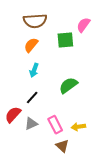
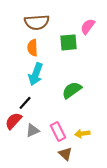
orange semicircle: (31, 45) -> (32, 48), turned -42
cyan arrow: (34, 70) -> (36, 74), size x1.5
black line: (32, 97) -> (25, 103), moved

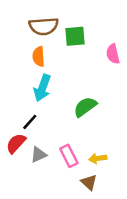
pink semicircle: (88, 27) -> (113, 54), moved, turned -49
green square: (69, 42) -> (75, 36), moved
brown triangle: (65, 154) -> (89, 182), moved

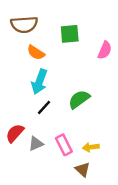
brown semicircle: (44, 26) -> (24, 25), moved
pink semicircle: (113, 54) -> (105, 50), turned -144
orange semicircle: (39, 56) -> (36, 53), turned -54
black line: (30, 122) -> (44, 107), moved

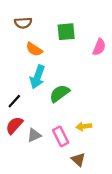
brown semicircle: (24, 25) -> (23, 23), size x0.7
green semicircle: (79, 99) -> (60, 93), moved
black line: (44, 107) -> (14, 101), moved
yellow arrow: (91, 147) -> (84, 126), moved

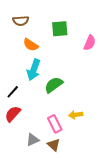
gray triangle: (34, 135) -> (33, 140), moved
brown triangle: (78, 160) -> (54, 145), moved

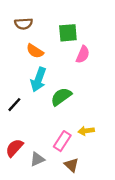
pink semicircle: (90, 43) -> (83, 54), moved
red semicircle: (13, 114) -> (14, 148), moved
pink rectangle: (55, 124) -> (62, 141), turned 60
brown triangle: (54, 145) -> (71, 165), moved

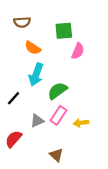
pink rectangle: (62, 141) -> (58, 115), moved
gray triangle: (37, 159) -> (37, 121), moved
brown triangle: (71, 165) -> (56, 155), moved

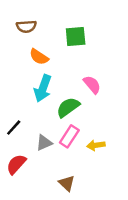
pink semicircle: (78, 51) -> (92, 85), moved, turned -63
black line: (13, 98) -> (14, 128), moved

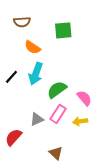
pink semicircle: (92, 85) -> (84, 98), moved
black line: (14, 128) -> (11, 77), moved

